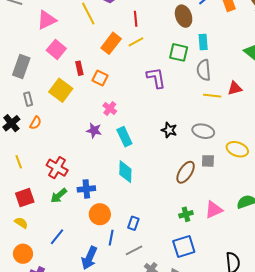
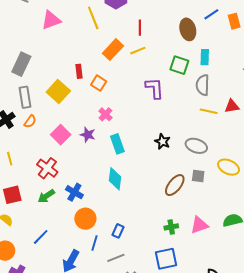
pink square: (56, 49) -> (61, 135), moved
gray rectangle: (28, 99) -> (25, 97), size x1.5
blue cross: (86, 189) -> (74, 192), turned 30

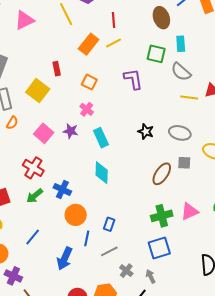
orange square: (99, 83) -> (89, 82), moved
gray semicircle: (203, 85) -> (181, 72), turned -45
green cross: (171, 227) -> (162, 216), size x1.5

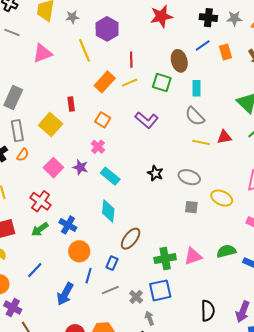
green square: (156, 54) -> (162, 82), moved
purple L-shape: (133, 79) -> (147, 120), turned 135
cyan rectangle: (101, 138) -> (110, 176), turned -30
brown ellipse: (162, 174) -> (131, 239), moved
gray cross: (126, 271) -> (136, 297), moved

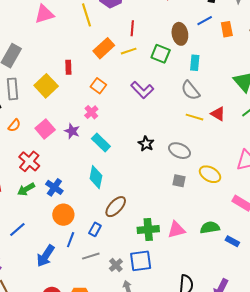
red triangle: (224, 137) -> (218, 114), turned 35
orange semicircle: (23, 155) -> (14, 125), moved

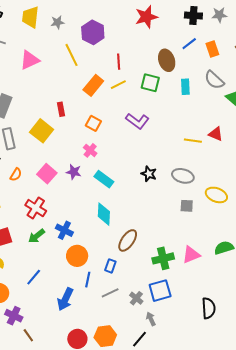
gray semicircle: (190, 90) -> (214, 80), moved

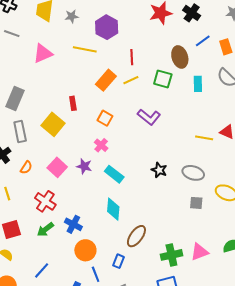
black cross: (193, 16) -> (192, 13), moved, turned 30
yellow line: (71, 55) -> (85, 49), turned -55
blue line: (88, 280) -> (96, 274), turned -35

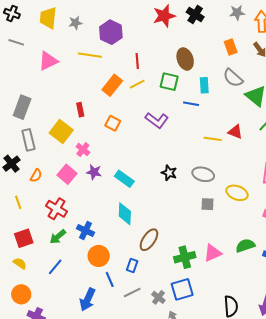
blue line: (203, 41) -> (191, 104), moved, turned 49
pink cross: (101, 145) -> (83, 150), moved
blue line: (42, 270) -> (55, 267), moved

